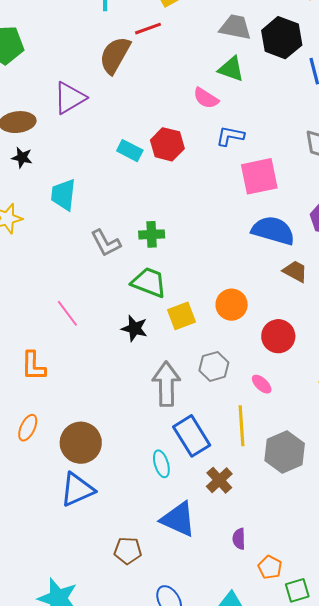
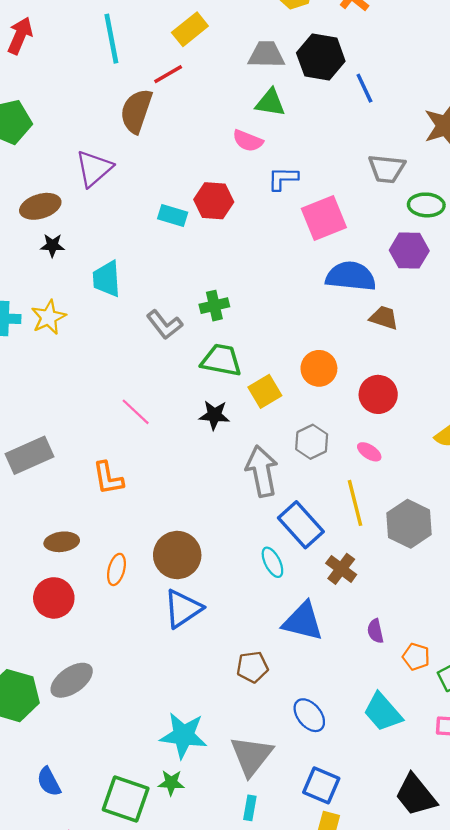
orange ellipse: (28, 428) -> (116, 569), moved

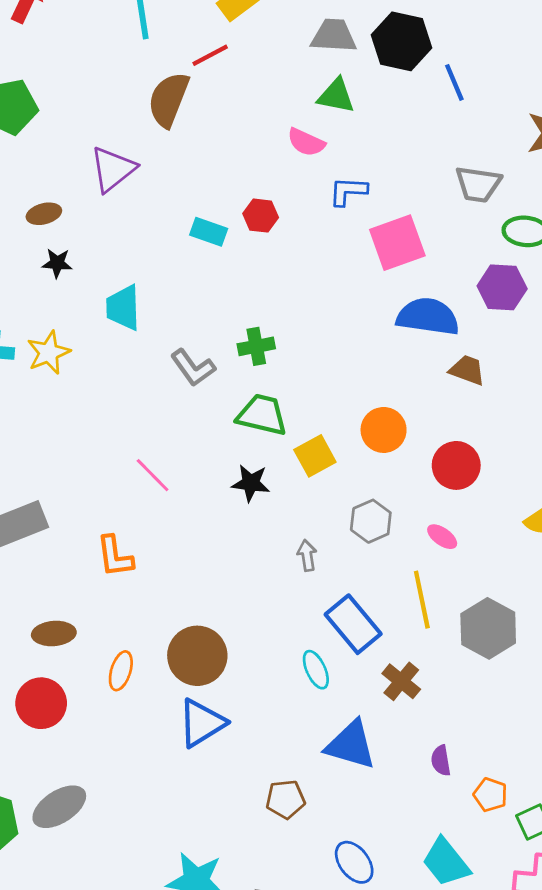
red hexagon: (214, 201) -> (261, 216), size x0.7
brown ellipse: (40, 206) -> (44, 214), size x0.7
gray arrow: (262, 471) -> (307, 555), size x0.5

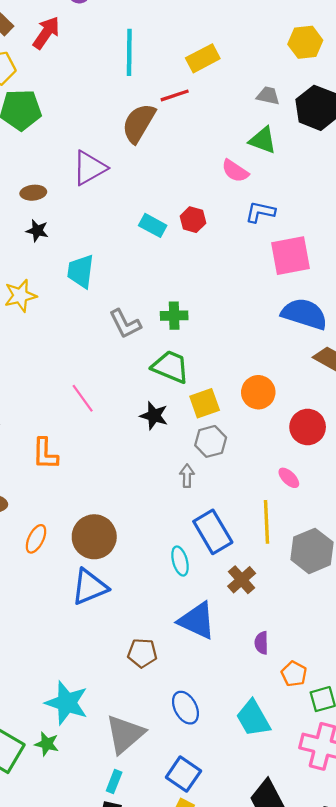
gray trapezoid: (334, 36) -> (268, 96), size x0.7
gray hexagon: (371, 521) -> (211, 441), moved

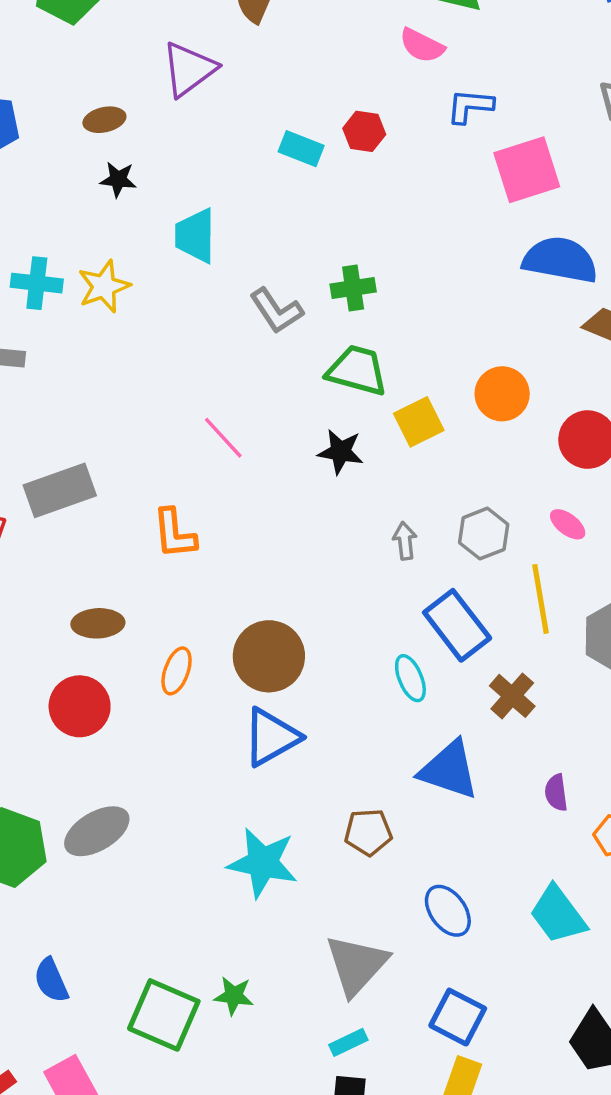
gray hexagon: (211, 441) -> (484, 534), moved
cyan star: (67, 703) -> (263, 863), moved
cyan rectangle: (114, 781) -> (348, 1042), turned 50

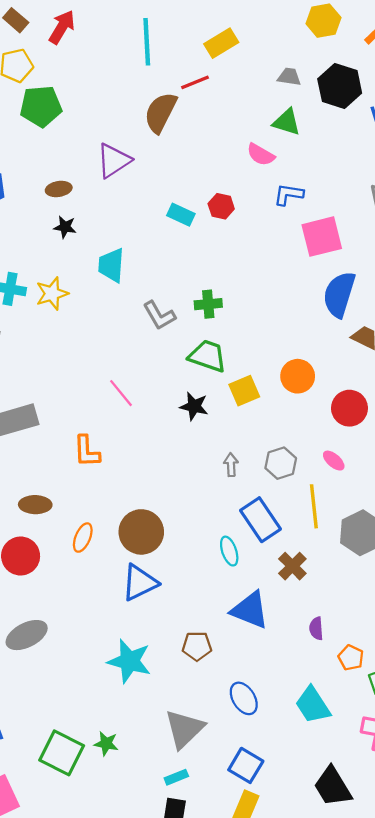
blue semicircle: (560, 260) -> (339, 294), turned -87

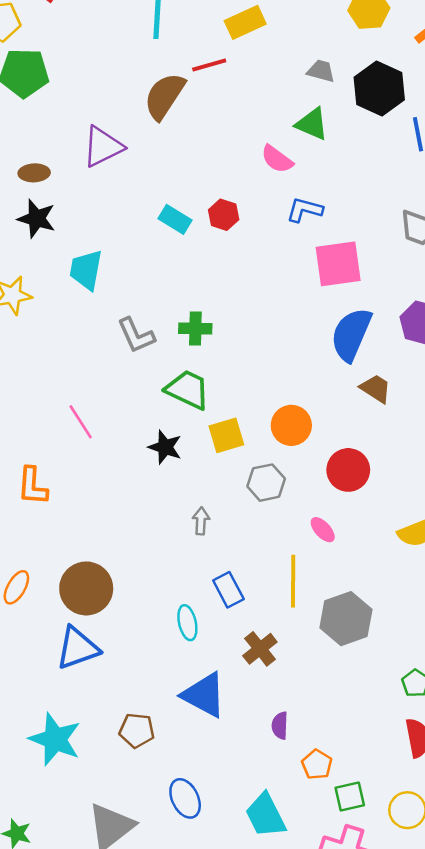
black star: (65, 227) -> (37, 219), size x1.4
gray hexagon: (281, 463) -> (266, 483), moved
blue rectangle: (260, 520) -> (228, 590), size x0.7

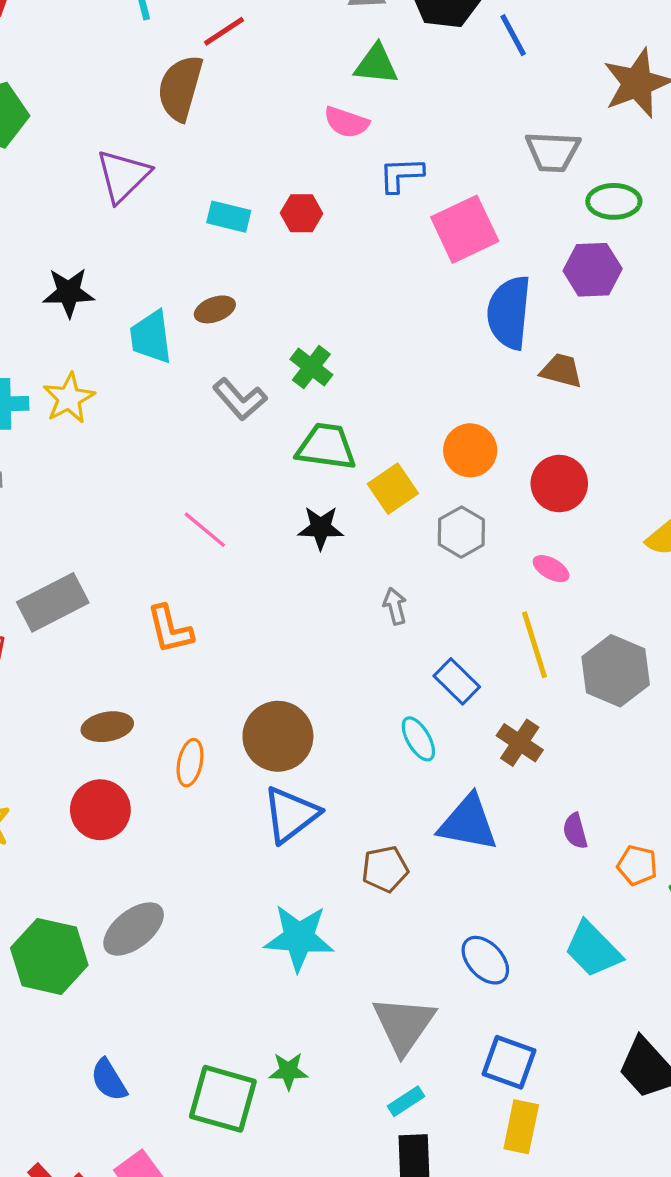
brown ellipse: (34, 173) -> (215, 309), moved
cyan rectangle: (175, 219) -> (229, 217), moved
green cross: (195, 328) -> (311, 367), turned -36
brown pentagon: (137, 731) -> (385, 869), moved

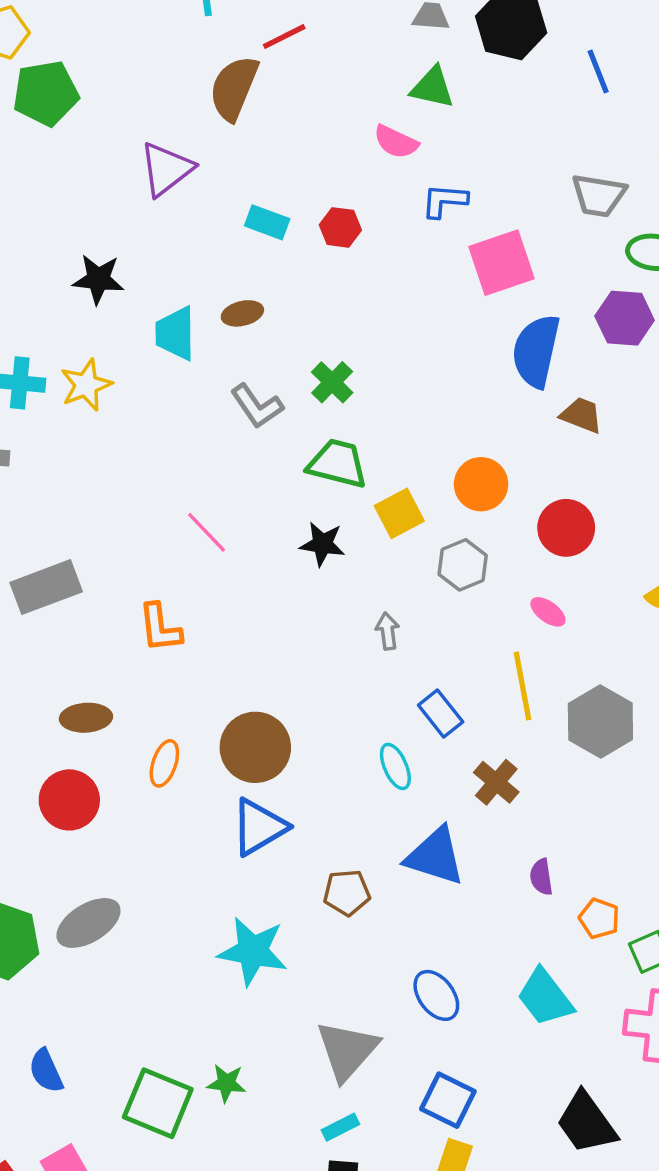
blue line: (513, 35) -> (598, 71), moved

